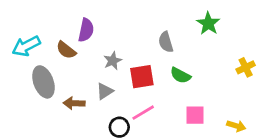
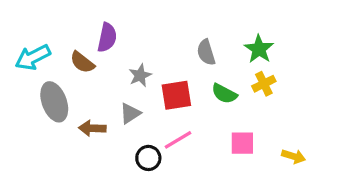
green star: (208, 23) -> (259, 49), moved
yellow cross: (246, 67) -> (264, 84), moved

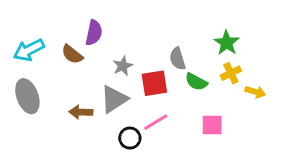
gray semicircle: (206, 52) -> (177, 59), moved
gray ellipse: (54, 102) -> (27, 96), moved
gray triangle: (130, 113) -> (114, 99), size x1.5
yellow arrow: (294, 156) -> (255, 92), moved

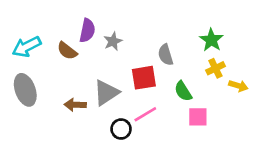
gray star: (123, 66) -> (113, 41), moved
green semicircle: (196, 82) -> (183, 91), moved, turned 30

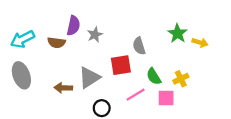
brown semicircle: (67, 51) -> (56, 43), turned -30
yellow cross: (215, 68) -> (181, 79), moved
yellow arrow: (238, 86) -> (200, 43), moved
pink line: (145, 114) -> (136, 95), moved

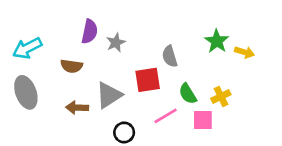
brown semicircle: (56, 43) -> (72, 66), moved

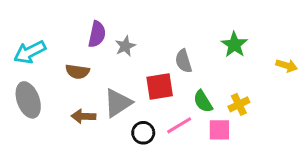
yellow arrow: (244, 52) -> (287, 66), moved
black circle: (124, 132) -> (143, 133), moved

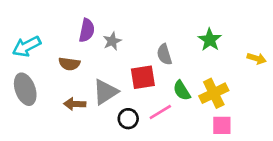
yellow cross: (239, 104) -> (214, 93), size x1.5
pink square: (219, 130) -> (222, 125), moved

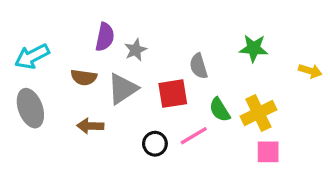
green star: (210, 40) -> (254, 48), turned -30
gray triangle: (105, 92) -> (123, 89), moved

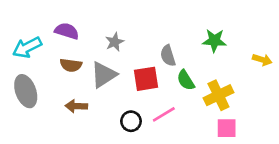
purple semicircle: (105, 37) -> (67, 31), moved, turned -85
green semicircle: (220, 110) -> (186, 80), moved

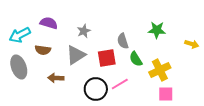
brown semicircle: (71, 65) -> (43, 50), moved
black circle: (131, 121) -> (96, 89), size x1.5

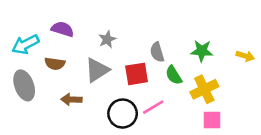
green star: (157, 30) -> (202, 51), moved

